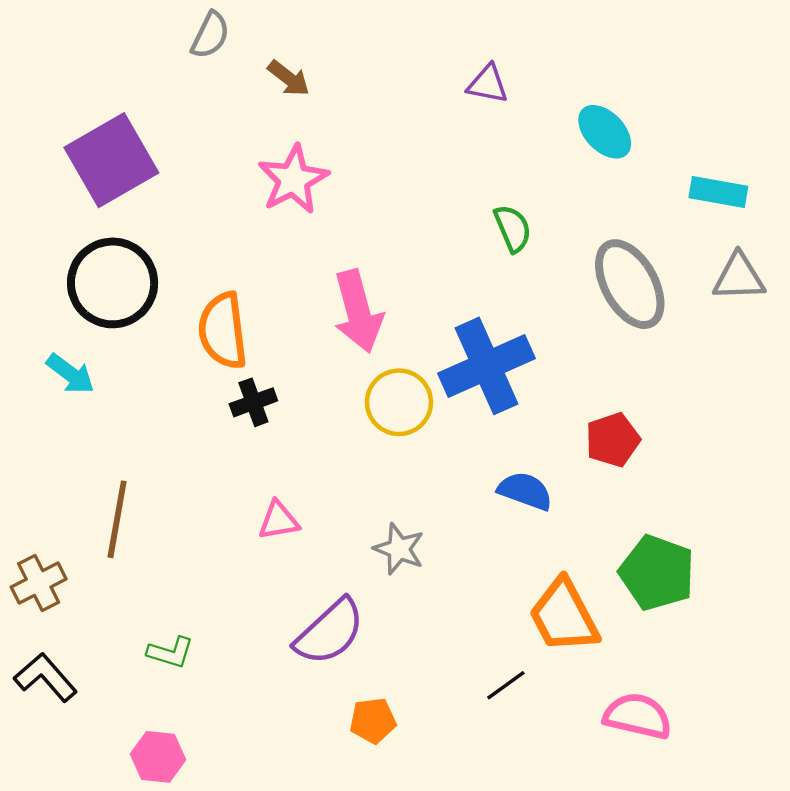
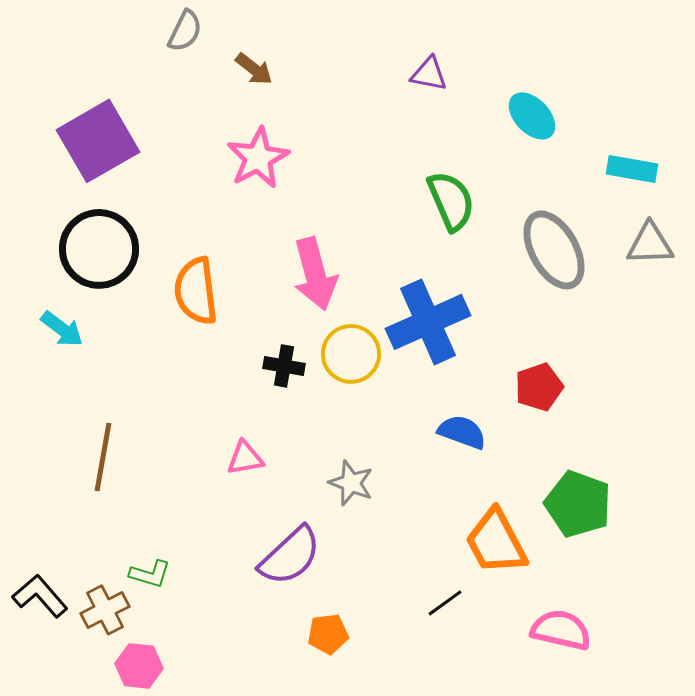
green semicircle: (513, 228) -> (451, 201), size x1.4
black cross: (253, 402) -> (284, 366), moved, turned 30
brown cross: (39, 583) -> (105, 610), moved

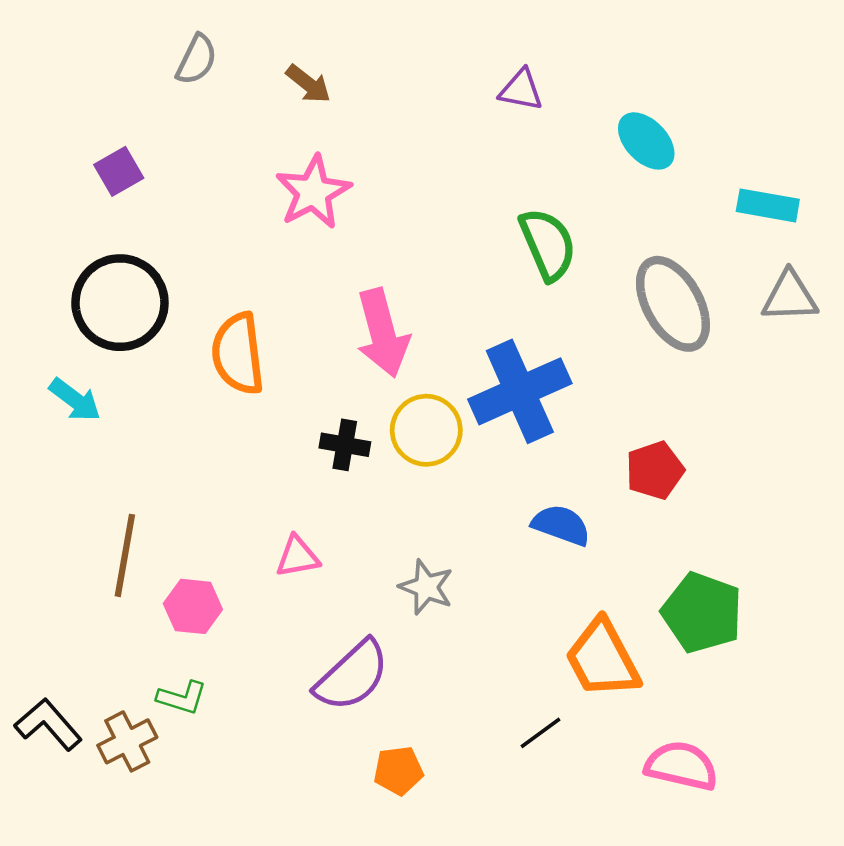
gray semicircle: (185, 31) -> (197, 60), moved
purple square: (98, 141) -> (119, 171), size x0.5
pink hexagon: (139, 666) -> (193, 606), moved

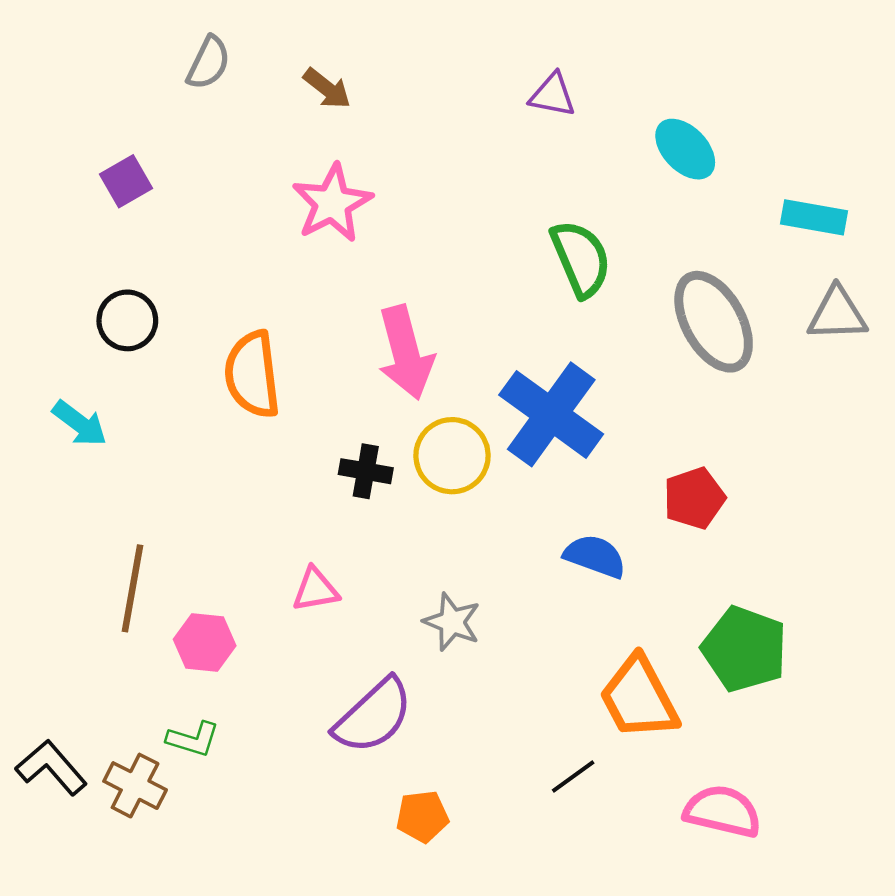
black circle: (120, 303) -> (127, 320), size x0.6
blue cross: (520, 391) -> (551, 414), turned -30
brown cross: (127, 741) -> (135, 786), turned -36

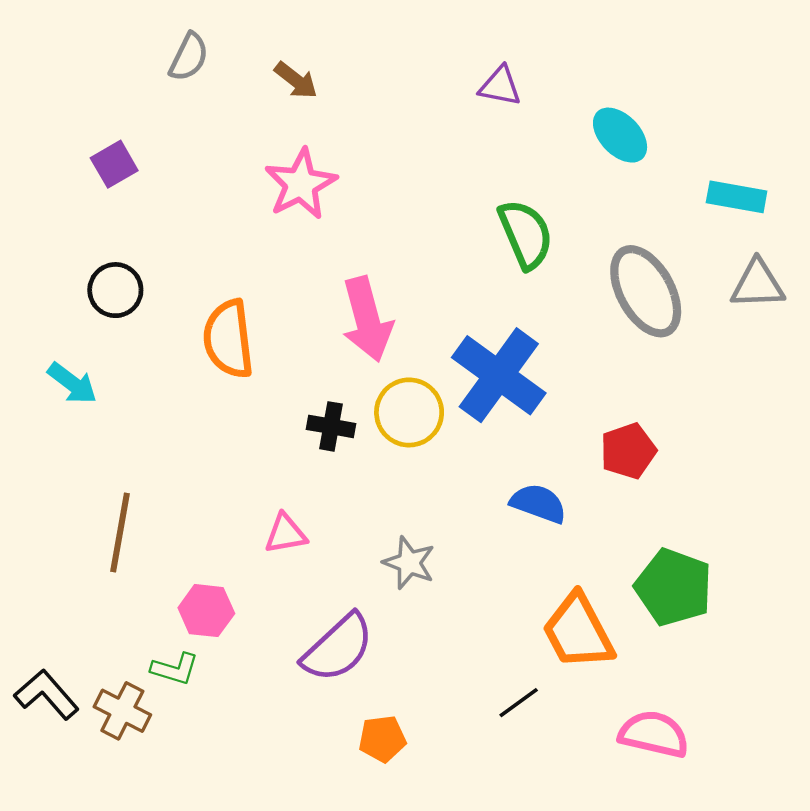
pink hexagon: (205, 643) -> (206, 611), moved

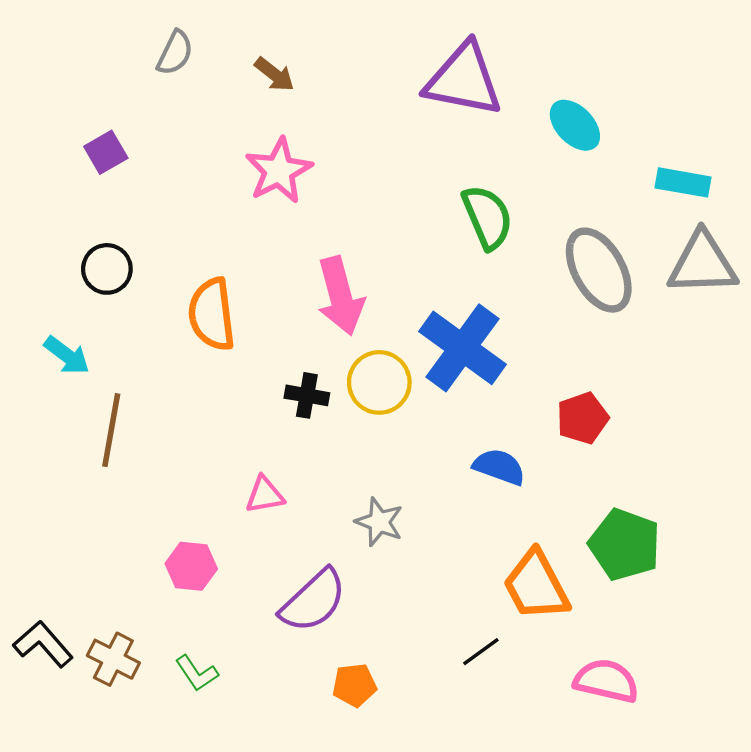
purple triangle: (500, 86) -> (464, 80), size x2.0
gray triangle: (758, 284) -> (702, 264), size x1.4
brown line: (120, 533) -> (111, 430), moved
green L-shape: (175, 669) -> (197, 673), moved, turned 39

